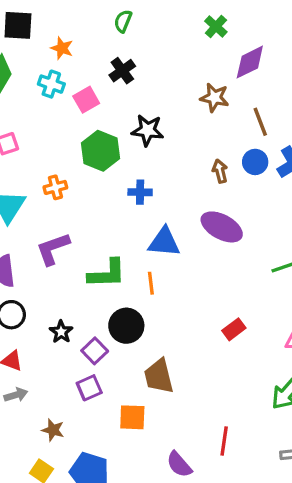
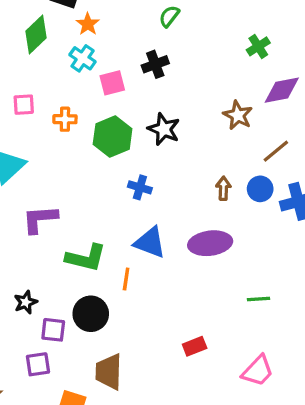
orange star: (62, 48) -> (88, 24), moved
brown line: (260, 122) -> (276, 151), turned 56
orange cross: (55, 187) -> (65, 119), moved
purple ellipse: (222, 227) -> (210, 243), turned -51
purple square: (95, 351) -> (53, 330), turned 35

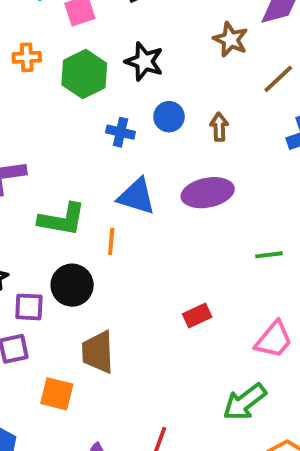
blue circle: (260, 189) -> (169, 117), moved

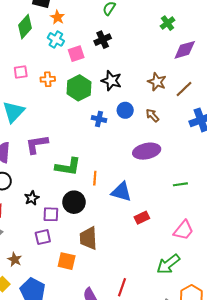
brown star: (231, 39) -> (157, 82), moved
brown arrow: (219, 127) -> (152, 115), turned -40
blue triangle: (137, 196) -> (121, 192), moved

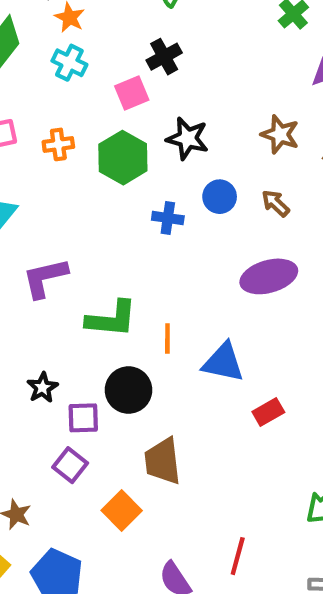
pink square: (76, 54) -> (132, 93), moved
purple square: (43, 237) -> (70, 465), turned -35
orange square: (67, 261) -> (122, 511), turned 36

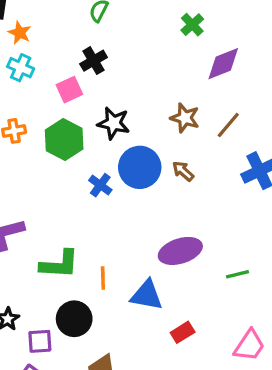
blue circle: (220, 197) -> (140, 167), size x1.6
blue cross: (168, 218) -> (100, 185), turned 30
purple ellipse: (269, 276) -> (180, 251), moved

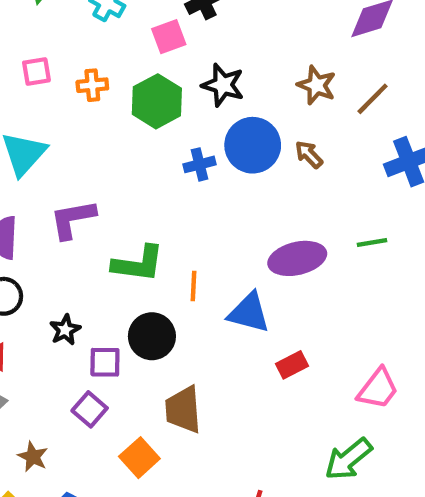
blue cross: (100, 185) -> (200, 164), turned 35
green line: (237, 274) -> (372, 242), moved

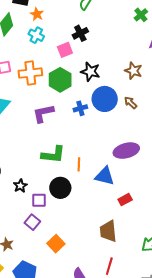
orange cross: (92, 85) -> (30, 73), size x1.6
purple L-shape: (73, 219) -> (43, 113), moved
brown trapezoid: (183, 410) -> (108, 231), moved

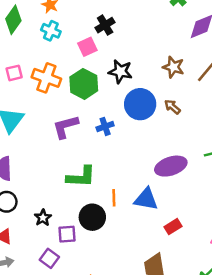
orange cross: (30, 73) -> (46, 78), turned 30
blue cross: (80, 108) -> (105, 126), moved
orange line: (79, 164) -> (114, 198), moved
purple square: (32, 222) -> (49, 258), moved

